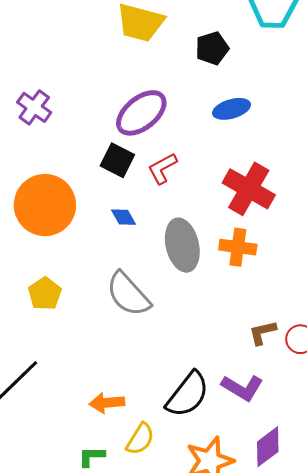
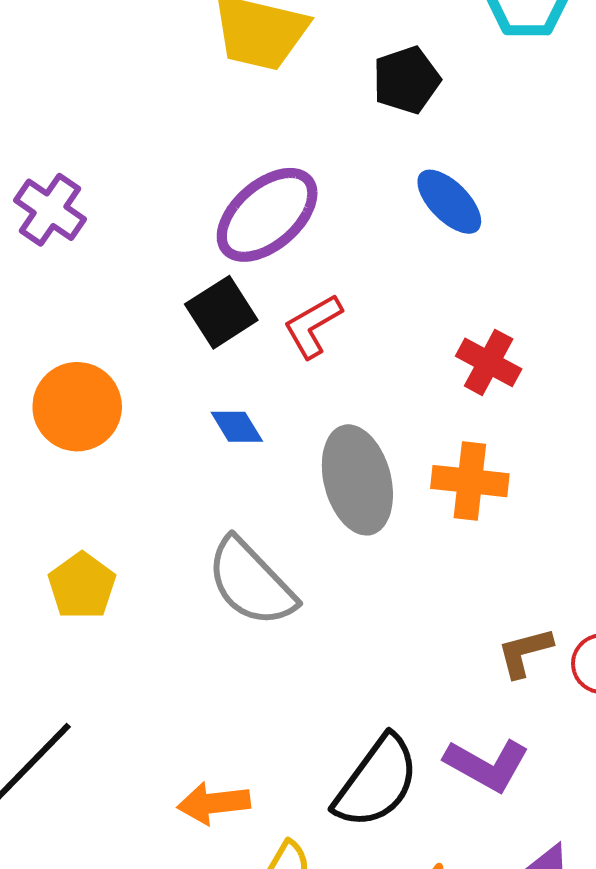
blue ellipse: (232, 109) -> (449, 202), turned 63
black square: (117, 160) -> (221, 312), turned 32
red cross: (249, 189) -> (489, 362), size x0.6
orange circle: (45, 205) -> (77, 407), size x0.7

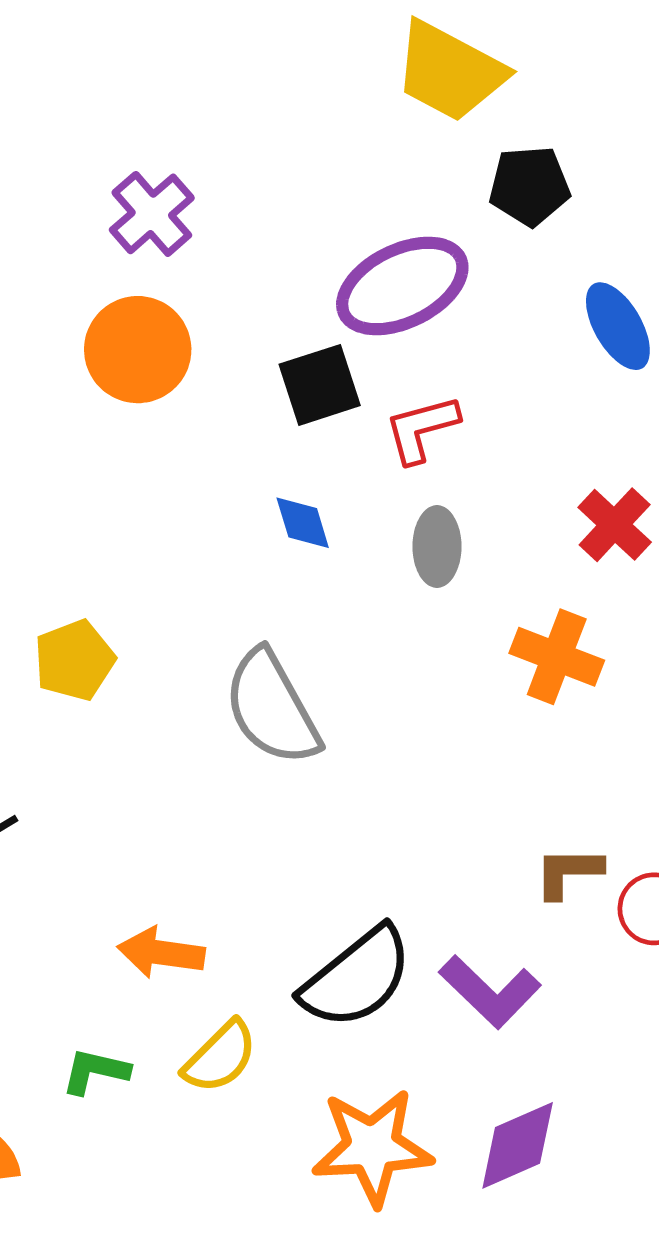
black pentagon: (406, 80) -> (529, 186), moved
orange circle: (77, 407) -> (138, 350), moved
gray ellipse: (357, 480) -> (437, 547), moved, size x0.6

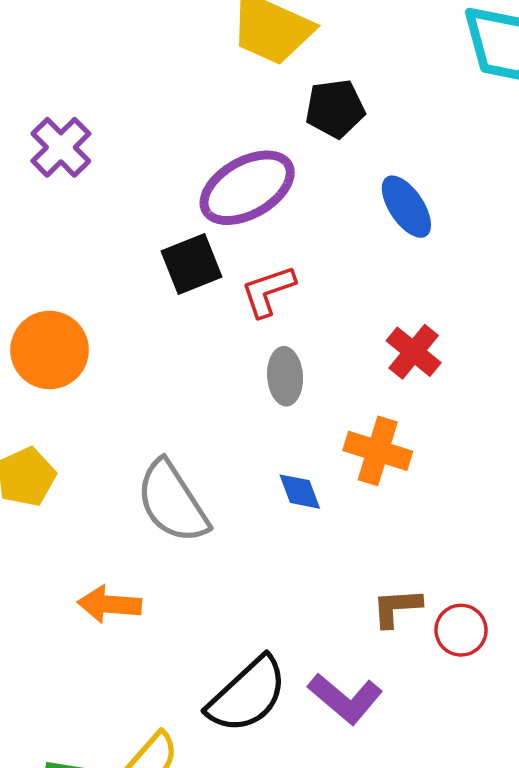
orange circle: (138, 350) -> (50, 350), moved
blue diamond: (303, 523) -> (300, 492), moved
orange arrow: (161, 953) -> (109, 604), moved

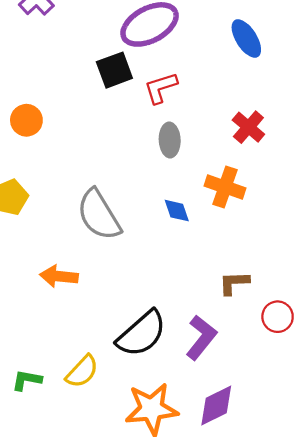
orange circle: (50, 350) -> (26, 120), size x0.7
red circle: (461, 630) -> (278, 317), moved
purple L-shape: (345, 698) -> (201, 337), turned -93

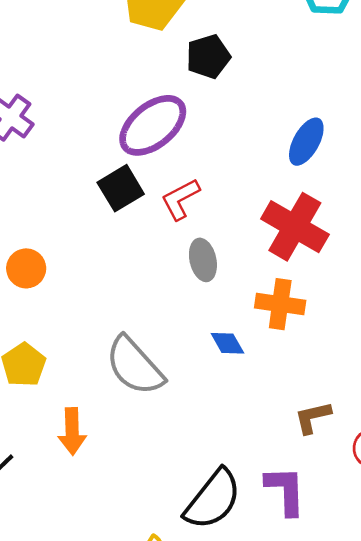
blue ellipse: (246, 39) -> (306, 142), moved, turned 72
red cross: (248, 127) -> (295, 227), size x1.6
orange arrow: (59, 276) -> (72, 431), moved, turned -87
purple L-shape: (201, 337) -> (285, 490), turned -30

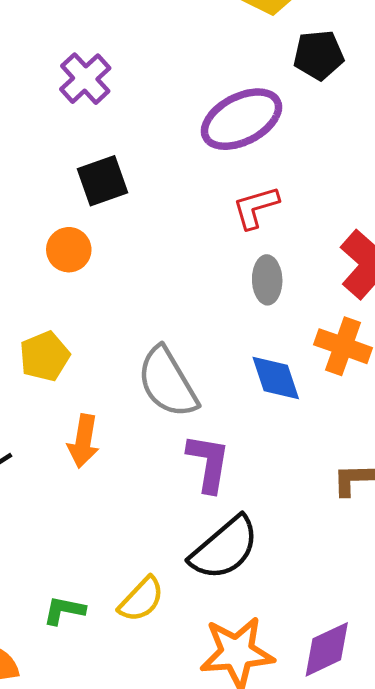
black square: (121, 188) -> (102, 181), moved
blue diamond: (227, 343) -> (276, 378), size x1.4
purple L-shape: (285, 490) -> (208, 463), moved

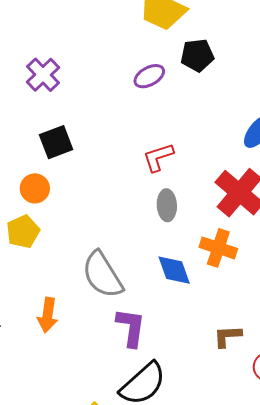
purple ellipse: (241, 119) -> (149, 76), moved, size x0.6
yellow pentagon: (44, 356) -> (23, 232), moved

